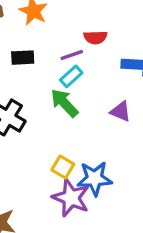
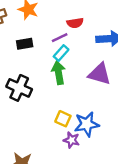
green arrow: (64, 103) -> (59, 73), turned 40
purple triangle: (121, 111) -> (100, 74), size x1.5
purple star: (71, 198) -> (71, 140), size x0.6

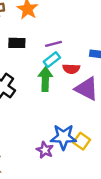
red semicircle: (75, 23) -> (71, 69), moved
yellow square: (63, 119) -> (82, 141), moved

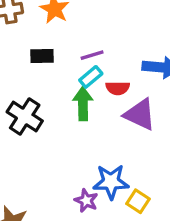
yellow square: (82, 141) -> (138, 201), moved

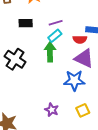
red semicircle: (118, 88) -> (80, 39), moved
blue star: (111, 182) -> (74, 81), moved
yellow square: (138, 201) -> (83, 110), turned 32

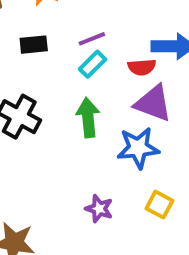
green arrow: (50, 52) -> (88, 118), moved
yellow square: (83, 110) -> (159, 205), turned -32

